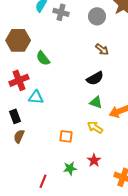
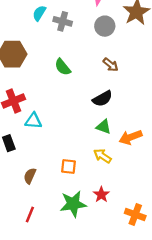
green semicircle: (43, 58) -> (63, 67), moved
brown semicircle: (19, 136) -> (30, 176), moved
green star: (70, 168) -> (73, 204), size x1.6
red line: (43, 181) -> (30, 214), moved

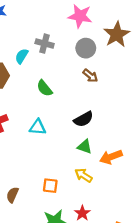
cyan semicircle: (39, 13) -> (22, 56), moved
brown arrow: (111, 65) -> (90, 76), moved
cyan triangle: (33, 121) -> (38, 127), moved

